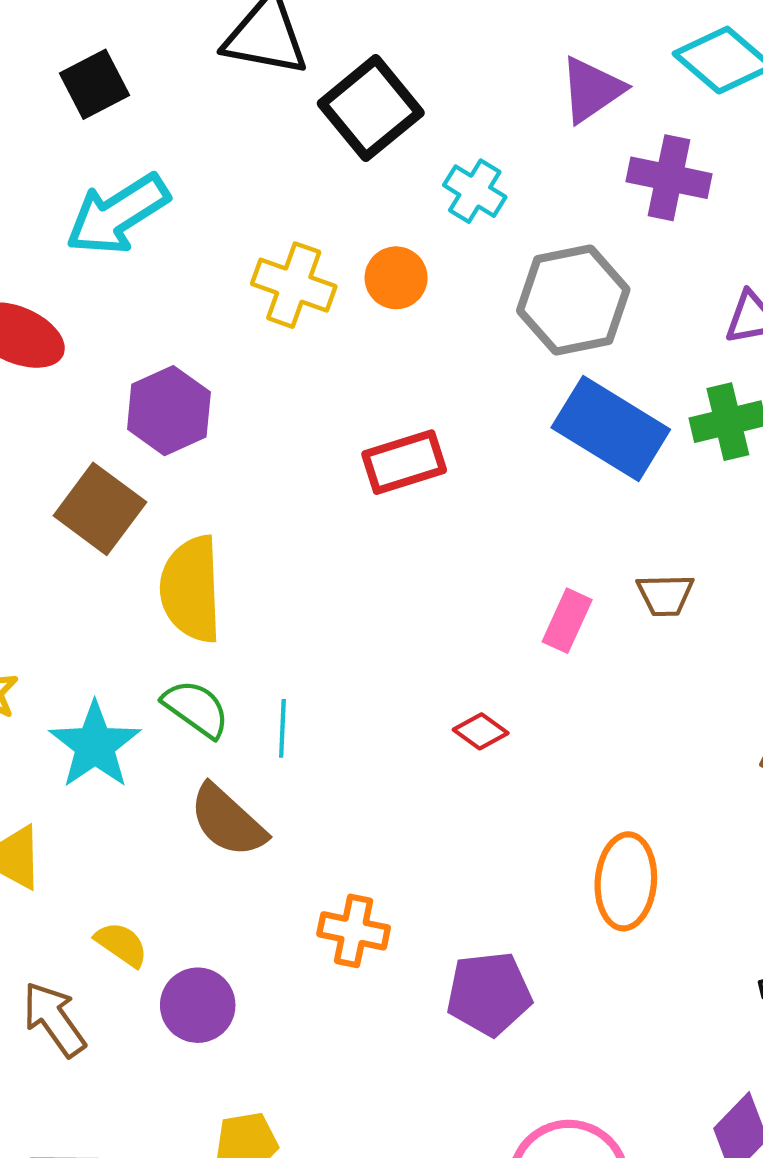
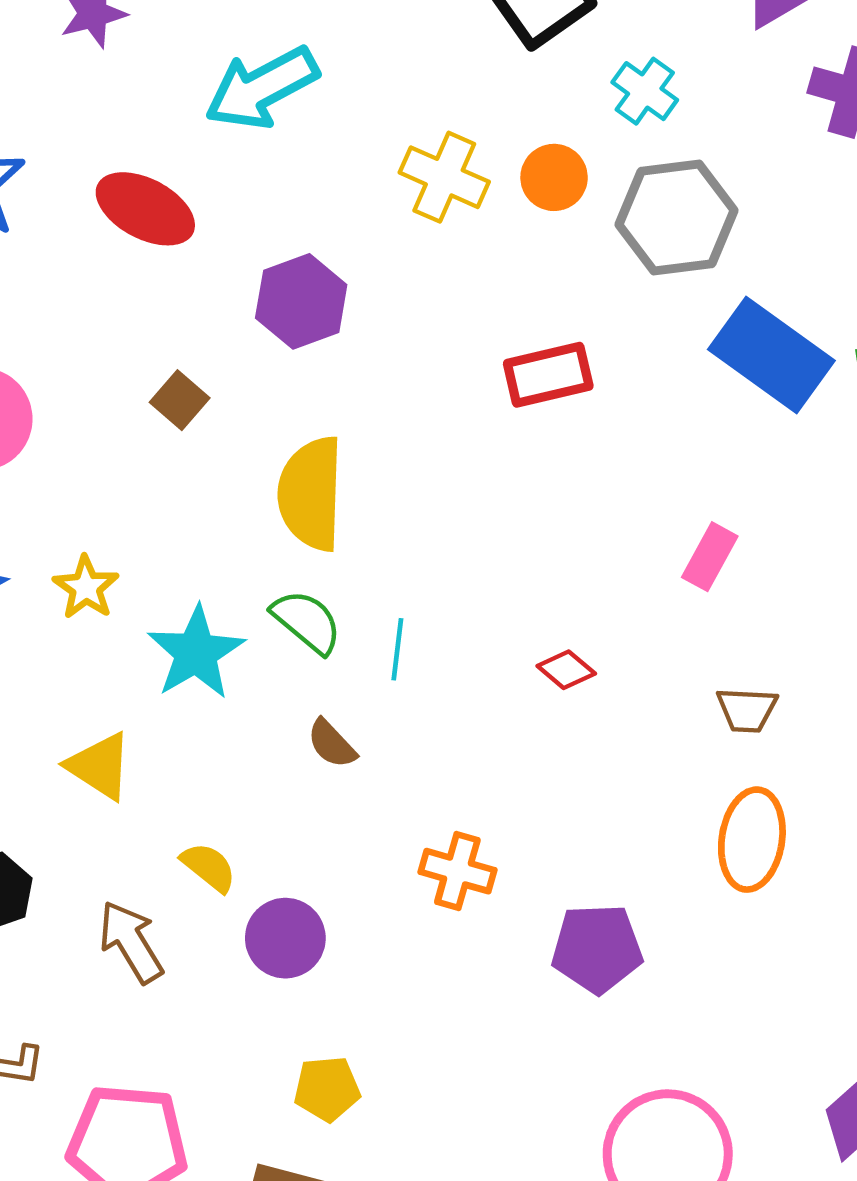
gray hexagon: (573, 300) -> (677, 218), moved
brown square: (100, 509) -> (180, 400), moved, size x0.6
brown trapezoid: (665, 595) -> (747, 710), moved
red diamond: (481, 731) -> (566, 670), moved
brown semicircle: (228, 821) -> (332, 744), size x0.6

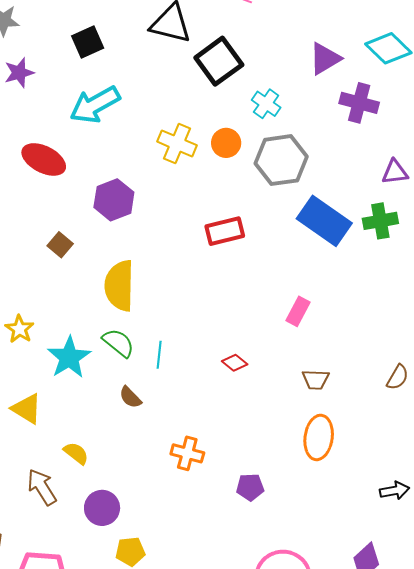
purple circle: (285, 938) -> (102, 508), moved
purple pentagon: (597, 949) -> (250, 487), size x0.7

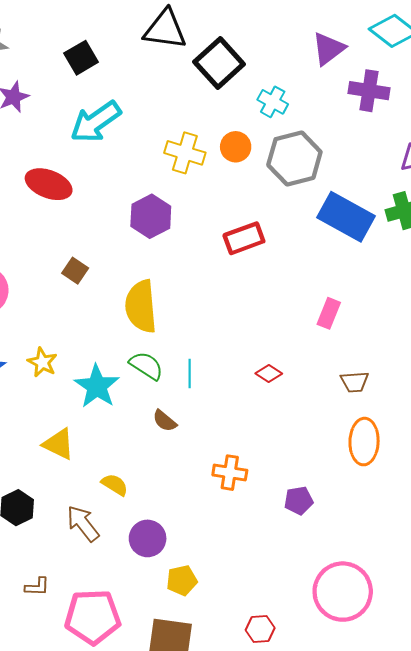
purple hexagon: (114, 200) -> (151, 216), moved

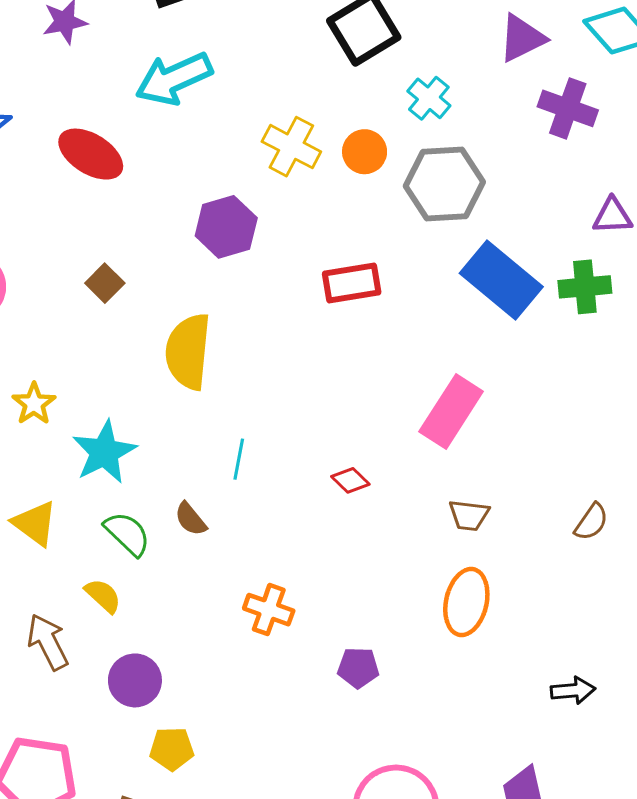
pink rectangle: (329, 313) -> (451, 412), size x1.6
green semicircle: (146, 366) -> (127, 534), moved

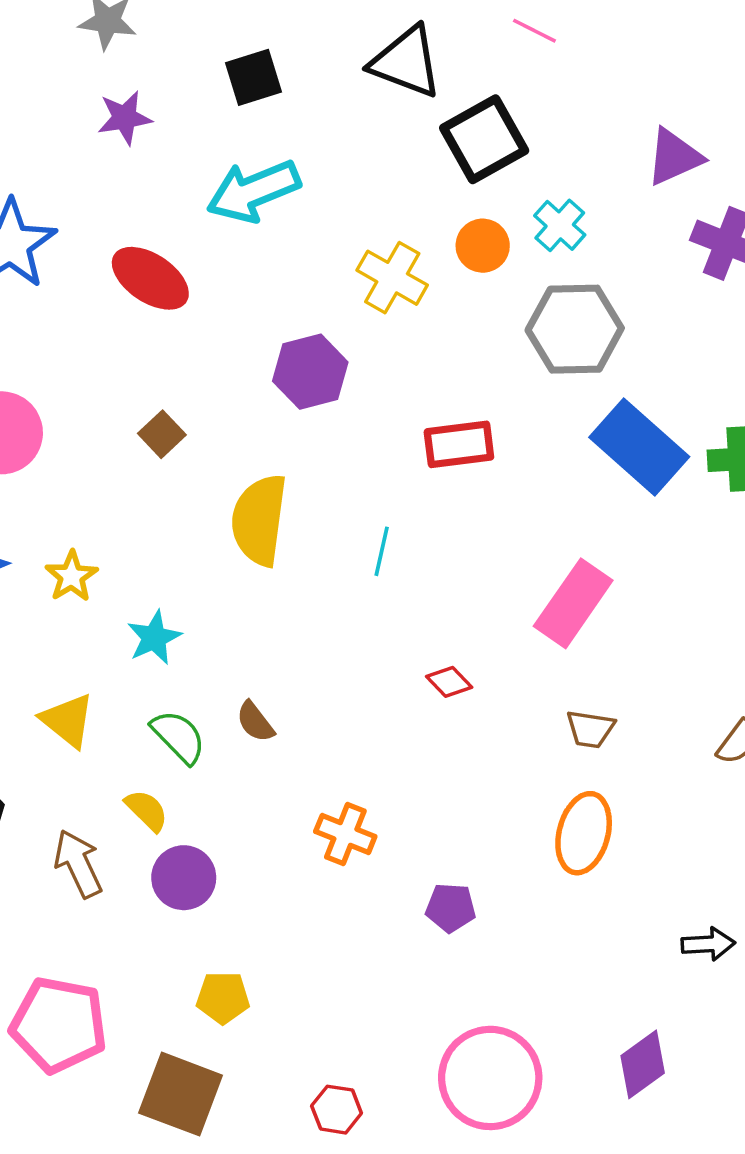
orange circle: (365, 152) -> (483, 246), moved
cyan star: (104, 452) -> (154, 638), size x0.7
cyan line: (239, 459) -> (382, 551), moved
purple circle: (135, 680) -> (184, 878), moved

